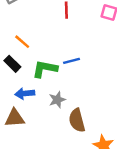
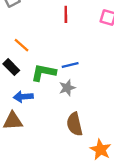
gray star: (57, 100) -> (67, 88), moved

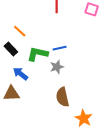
blue arrow: (23, 97) -> (20, 74), turned 42

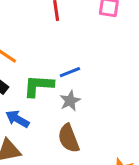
brown semicircle: (62, 97) -> (69, 138), moved

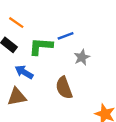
gray star: (70, 101) -> (82, 57), moved

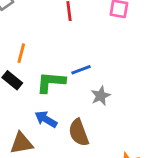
orange line: (16, 23) -> (21, 53), turned 70
blue arrow: (24, 72) -> (46, 119), moved

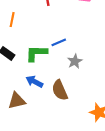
orange line: (21, 53) -> (12, 20), moved

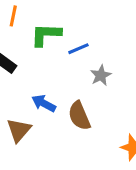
green L-shape: (36, 53) -> (46, 35), moved
brown triangle: (17, 101) -> (19, 130), turned -36

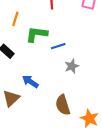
brown semicircle: (79, 116) -> (63, 105), moved

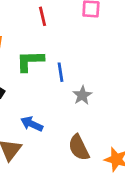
blue line: (58, 46) -> (60, 72), turned -72

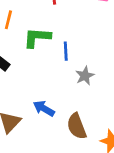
blue arrow: (32, 124) -> (44, 108), moved

